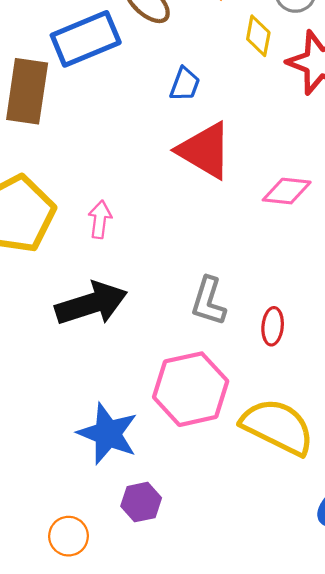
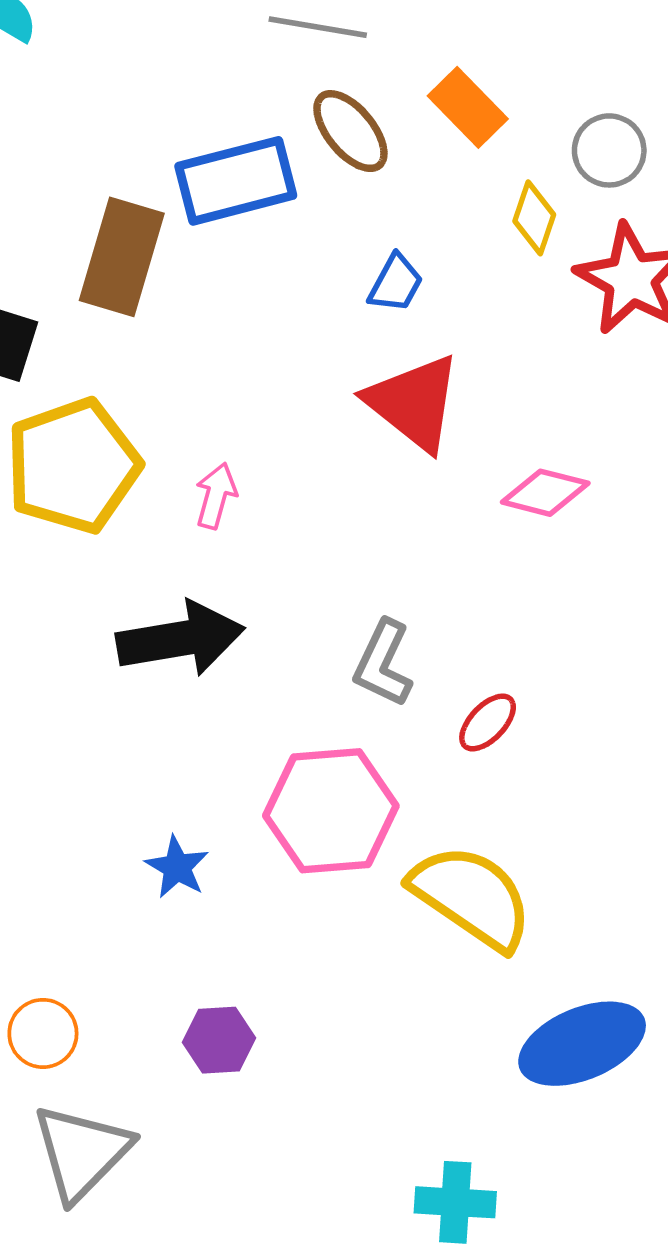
red ellipse: (273, 326) -> (488, 722), turned 30
blue star: (108, 434) -> (177, 867), size x0.6
purple hexagon: (141, 502) -> (219, 1040), moved
orange circle: (69, 536) -> (43, 1033), moved

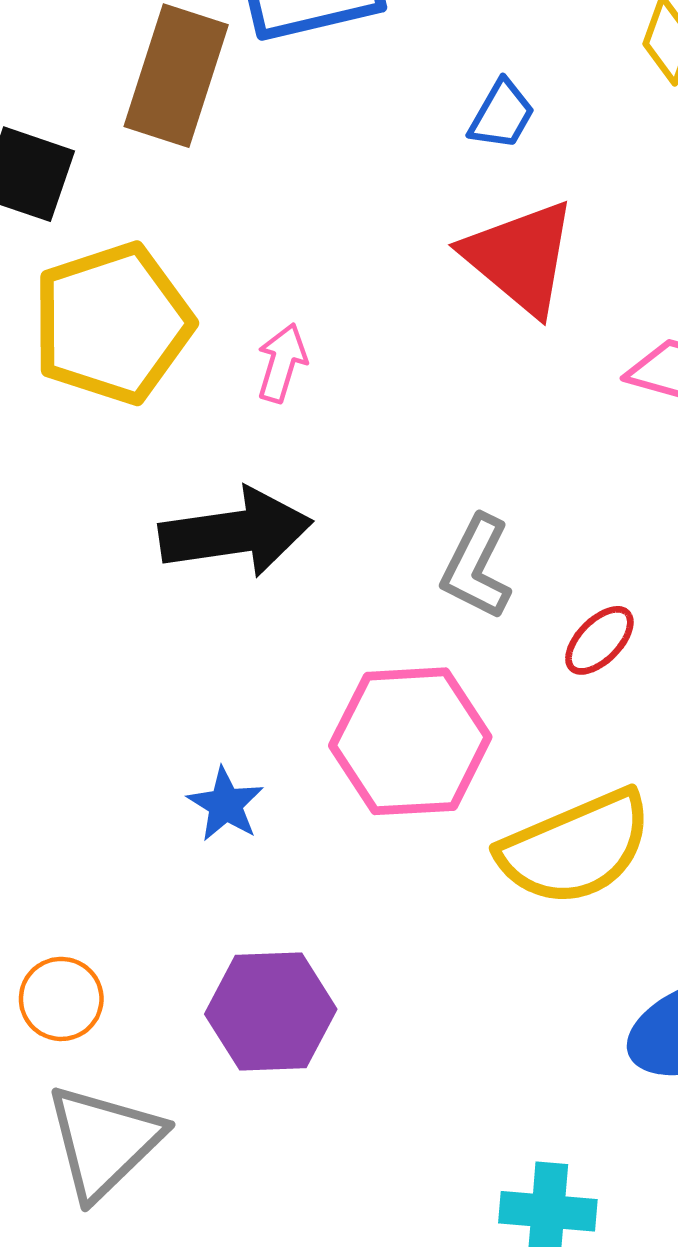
yellow semicircle: (472, 897) -> (576, 848), turned 121
purple hexagon: (219, 1040) -> (271, 1012), size x1.5

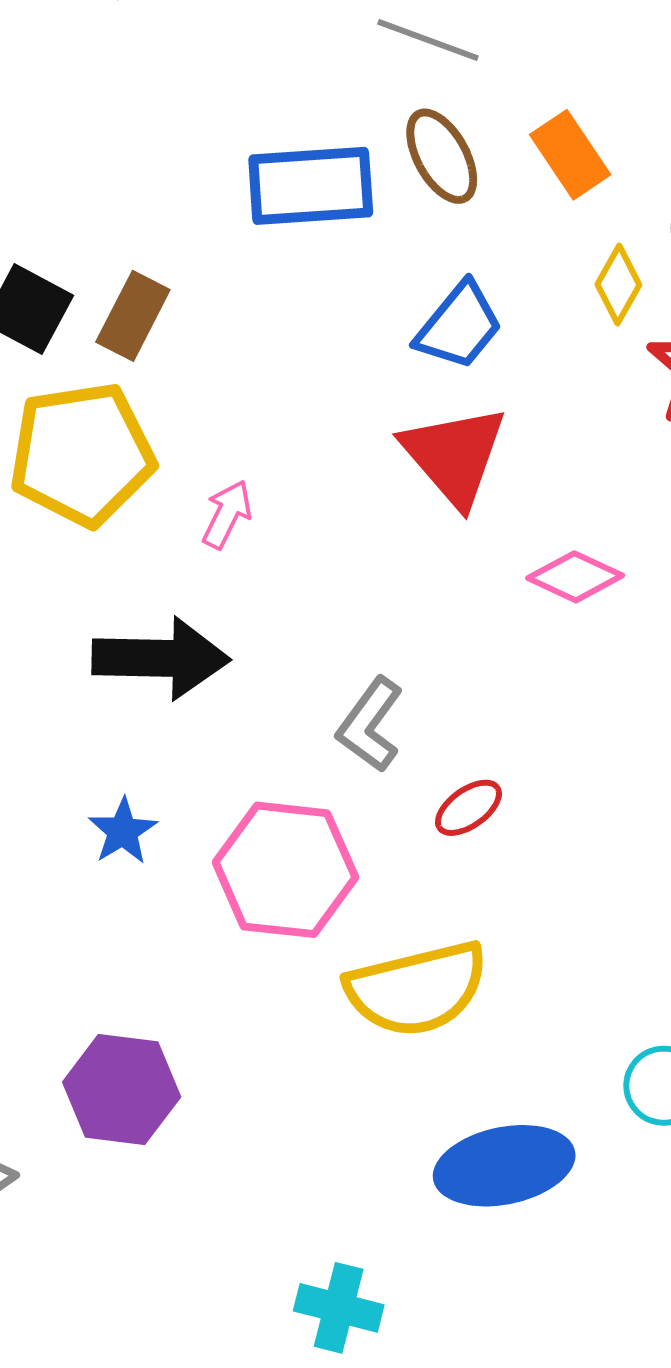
brown rectangle: (176, 76) -> (133, 316), moved, size x0.7
blue trapezoid: (502, 115) -> (459, 326), size x1.4
blue star: (225, 804) -> (123, 831), moved

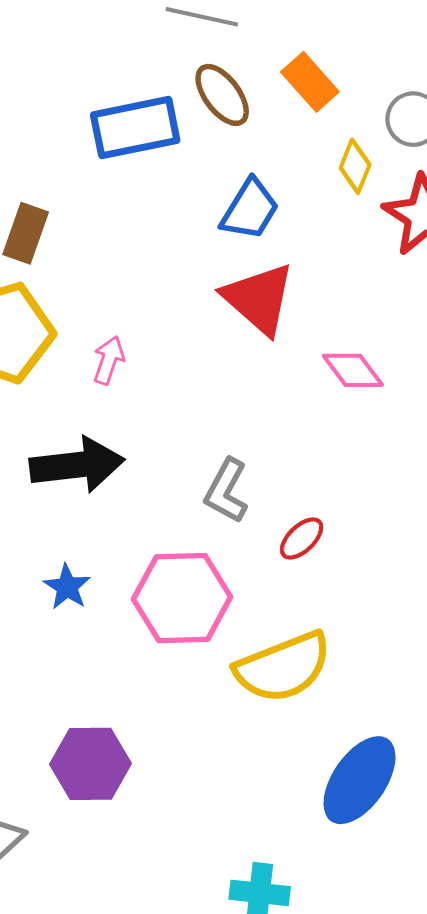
pink diamond: (575, 577) -> (353, 370), turned 36
blue ellipse: (504, 1166) -> (360, 780), turned -36

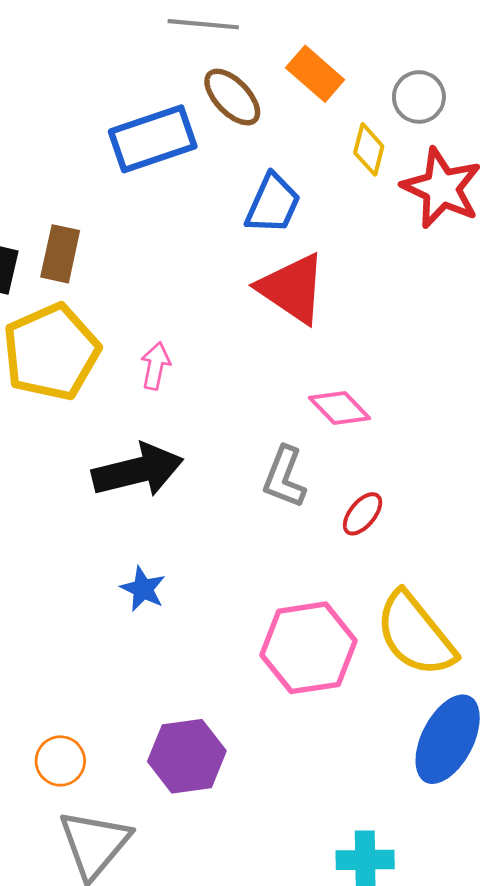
pink diamond: (353, 370) -> (340, 408), moved
pink hexagon: (182, 598) -> (309, 648), moved
yellow semicircle: (283, 667) -> (415, 634), moved, turned 80

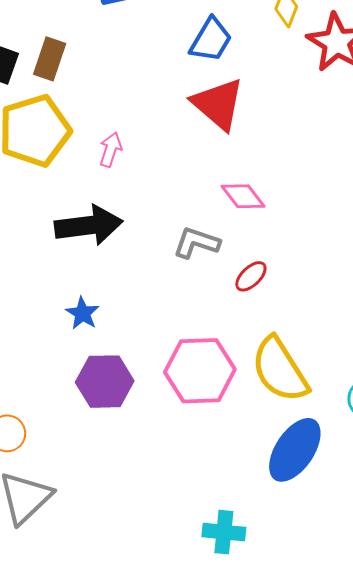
gray L-shape: (284, 477) -> (196, 243), turned 81
purple hexagon: (187, 756) -> (105, 382), moved

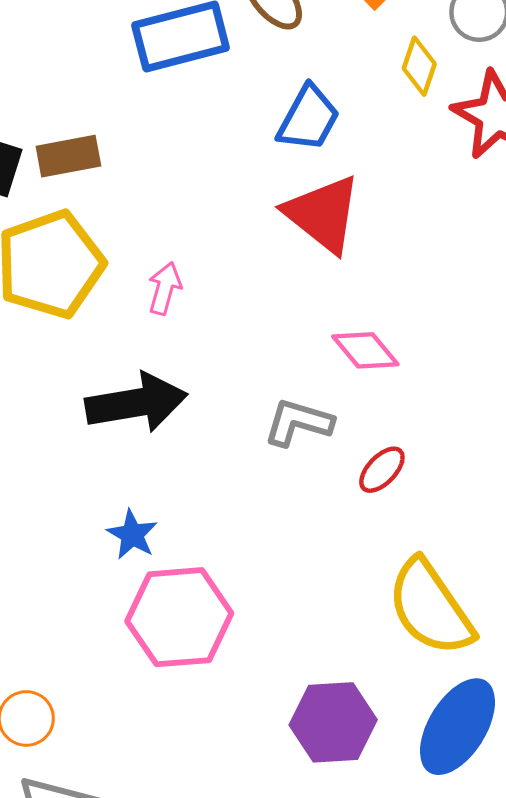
brown rectangle: (50, 59) -> (68, 156), turned 63
pink hexagon: (200, 371) -> (179, 617), moved
purple hexagon: (105, 382) -> (333, 722), moved

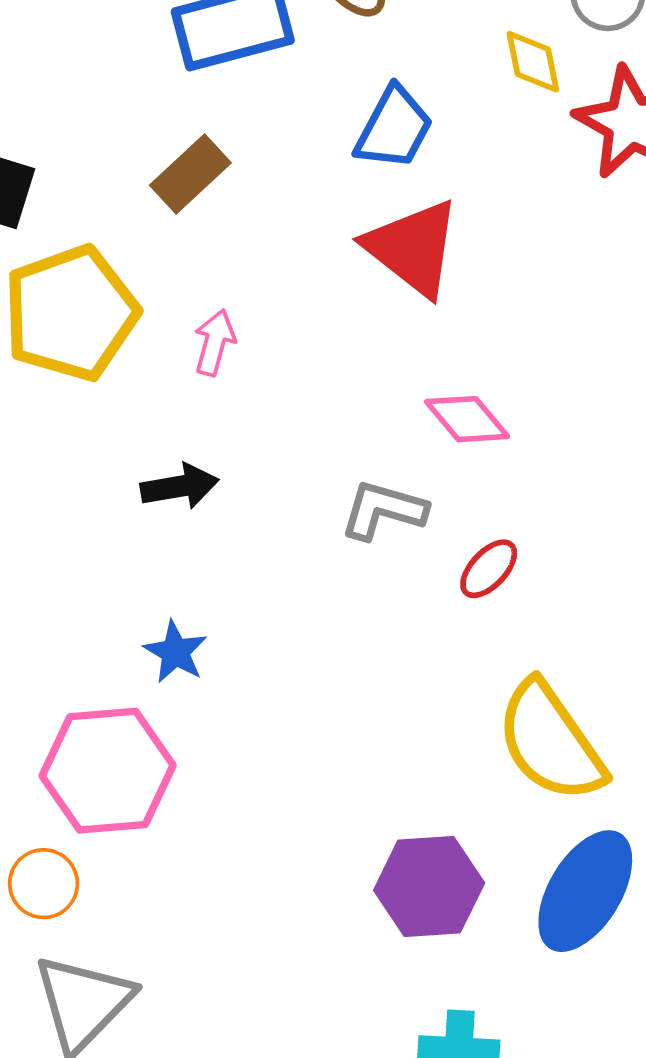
yellow diamond: (419, 66) -> (533, 62), turned -30
brown rectangle: (68, 156) -> (190, 174), moved, turned -32
black arrow: (136, 403) -> (180, 486), size x0.6
pink hexagon: (179, 617) -> (108, 771), moved

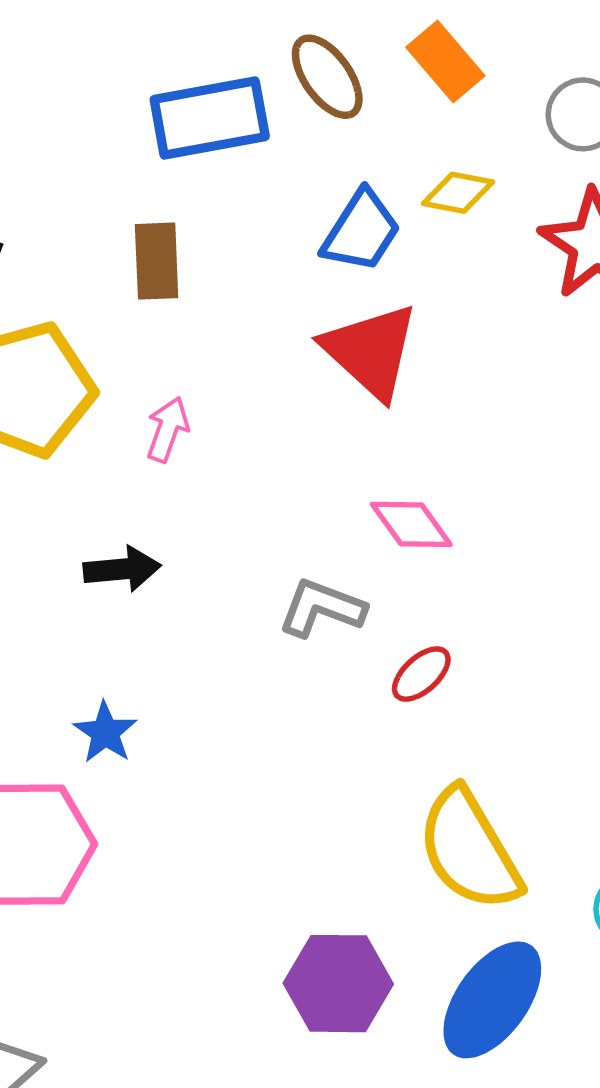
yellow diamond: (533, 62) -> (458, 193), moved, turned -72
brown rectangle: (190, 174) -> (157, 261), turned -54

